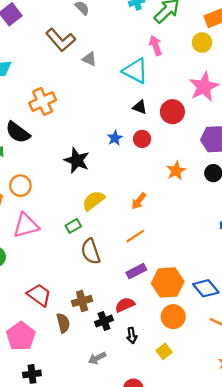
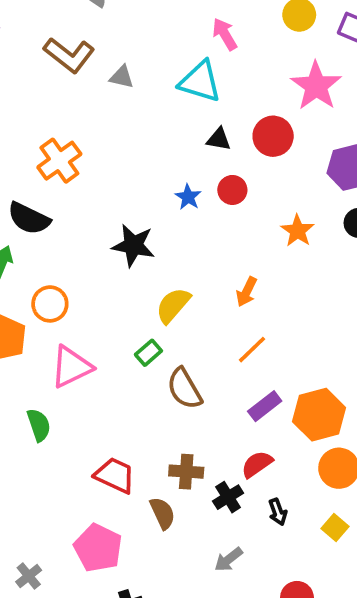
brown cross: (82, 301) -> (186, 472), turned 30

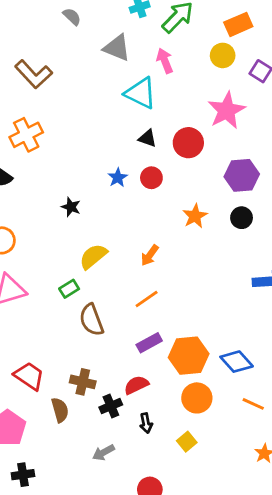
brown L-shape: (69, 55) -> (34, 74), moved
gray triangle: (122, 77) -> (117, 48), moved, size x1.5
black star: (133, 245) -> (71, 207), size x0.6

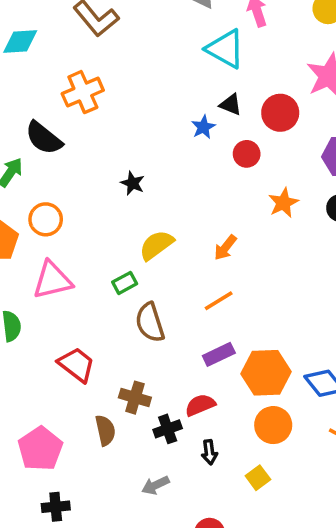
blue star: (118, 178) -> (203, 127), moved
red circle: (151, 178) -> (247, 154), moved
red trapezoid: (29, 376) -> (76, 365), moved

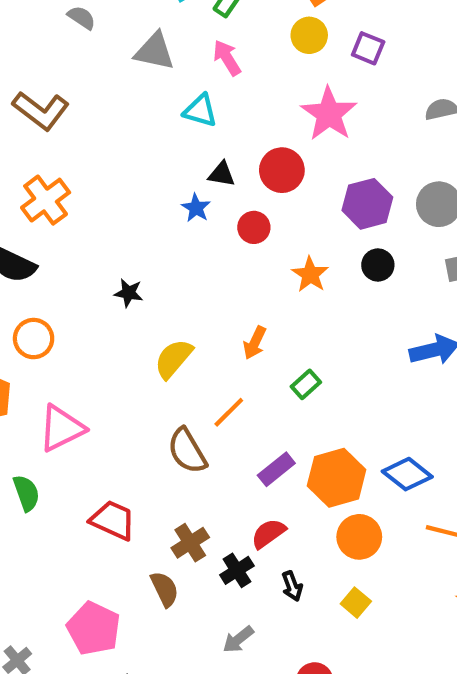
cyan triangle: (225, 49) -> (200, 111), size x0.7
orange circle: (46, 219) -> (34, 339), moved
green rectangle: (125, 283) -> (306, 384), moved
orange line: (219, 301) -> (229, 412), moved
brown cross: (135, 398) -> (190, 543), turned -36

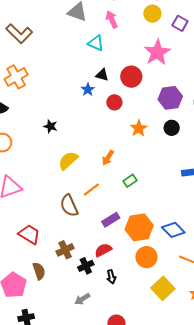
brown semicircle: (165, 589) -> (39, 271), moved
yellow square: (356, 603) -> (163, 288), moved, size x1.6

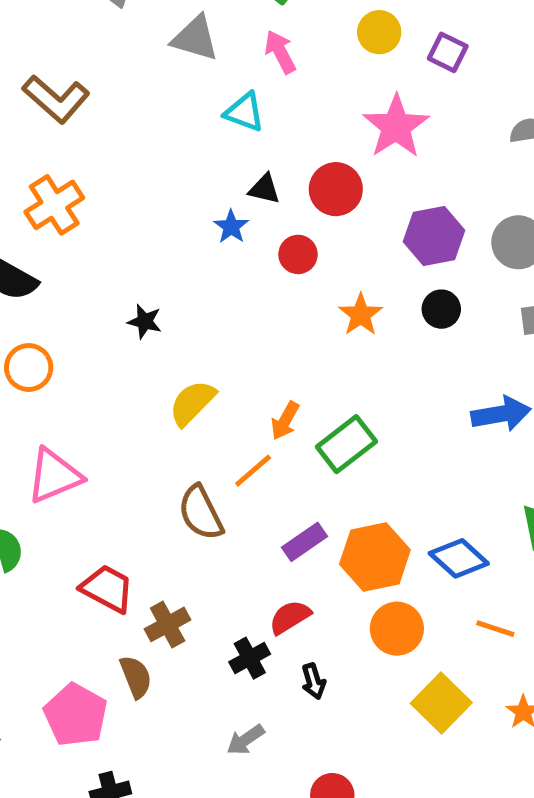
orange arrow: (108, 158) -> (285, 421), moved
green rectangle: (130, 181) -> (346, 444), size x1.6
brown cross: (65, 250) -> (168, 624), moved

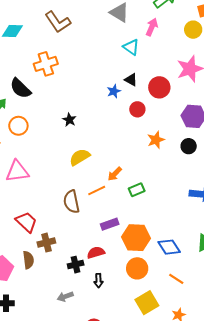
pink arrow: (280, 52) -> (152, 27), turned 36
green rectangle: (346, 444) -> (137, 190), size x0.7

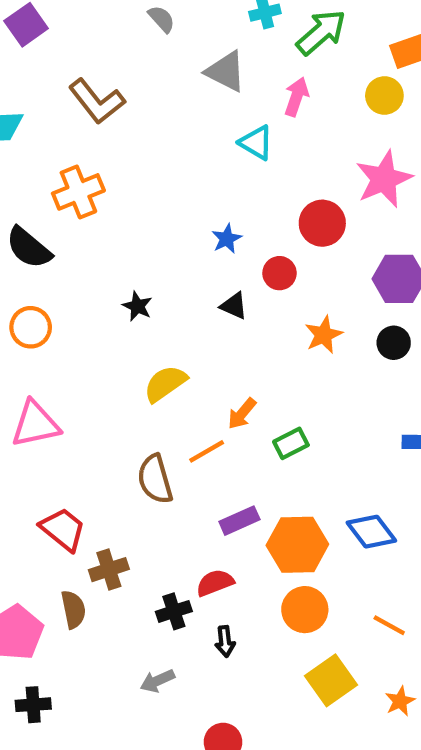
black triangle: (131, 80) -> (234, 306), moved
blue diamond: (169, 247) -> (371, 532), moved

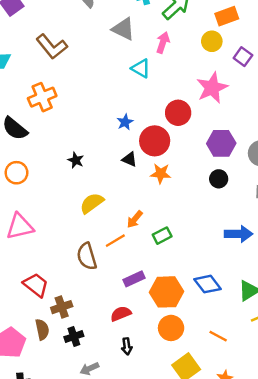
red circle: (279, 273) -> (155, 141), size x1.6
orange star: (324, 335) -> (161, 173), moved, turned 30
black cross: (174, 611) -> (74, 337), moved

